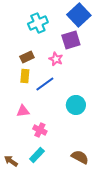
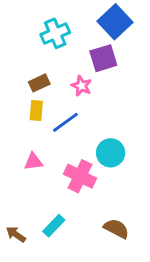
pink cross: (40, 130) -> (80, 176), moved, size x1.5

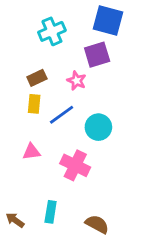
blue square: (115, 22) -> (108, 20), turned -32
cyan circle: (111, 153) -> (98, 127), moved
cyan rectangle: (54, 226) -> (51, 212), turned -35
brown semicircle: (116, 229) -> (97, 224), moved

